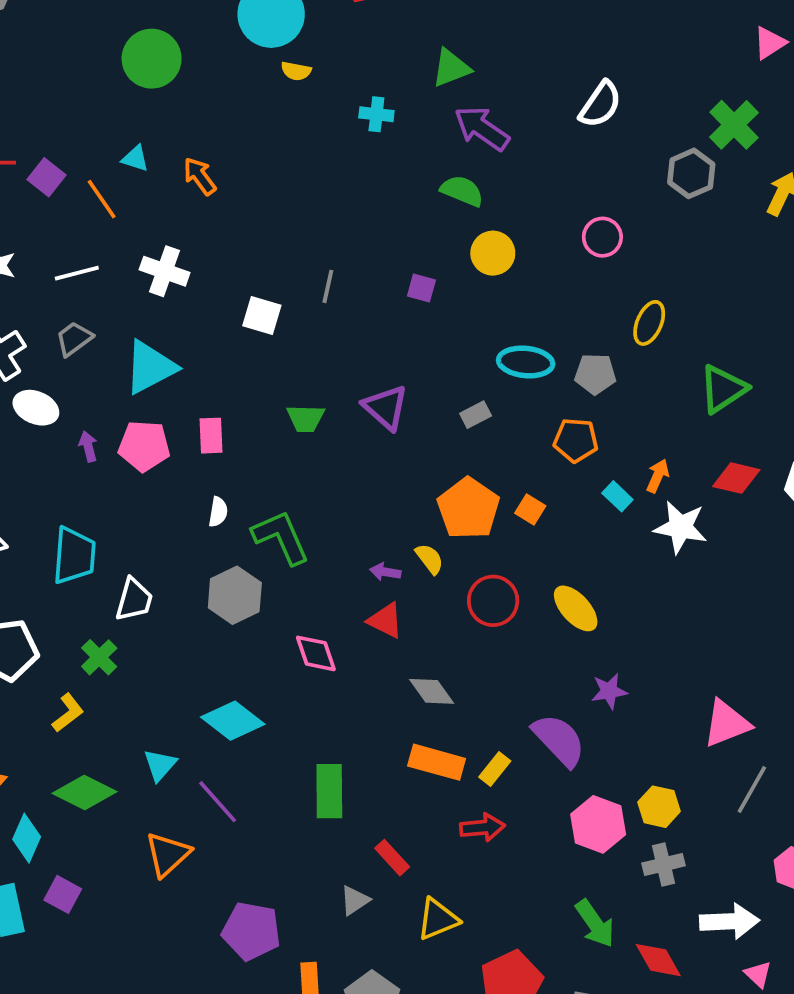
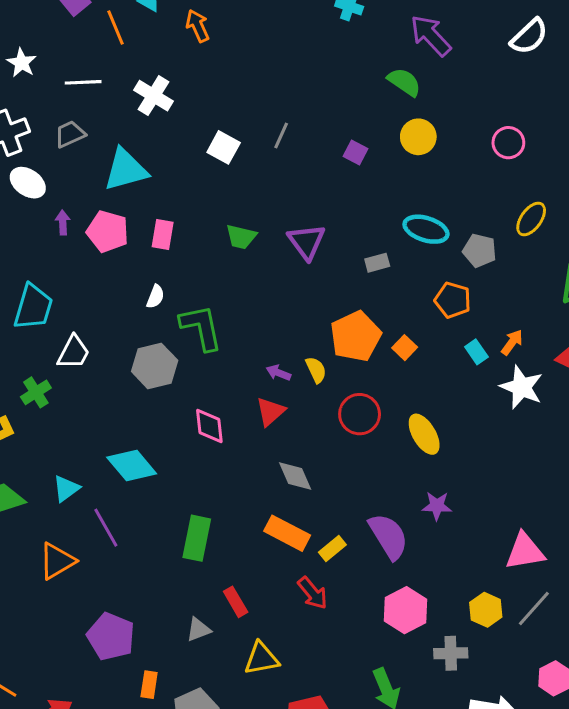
red triangle: (385, 620) -> (270, 412), turned 40
yellow hexagon: (659, 807) -> (486, 610), moved
red arrow: (482, 827) -> (313, 593), turned 44

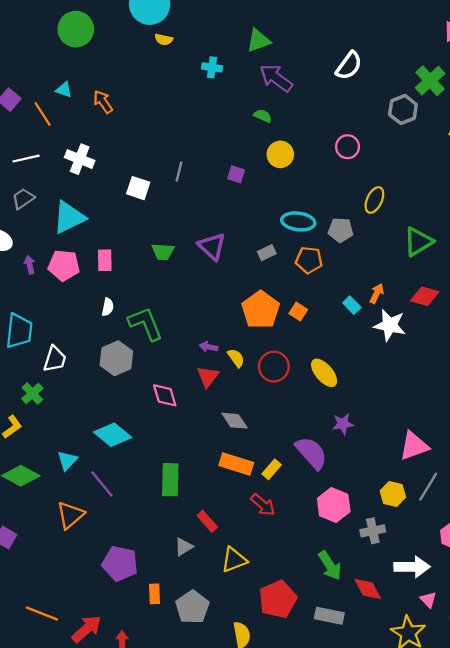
green semicircle: (404, 82) -> (263, 116), size x0.7
orange pentagon: (453, 300) -> (309, 260), moved
yellow semicircle: (316, 370) -> (236, 358), moved

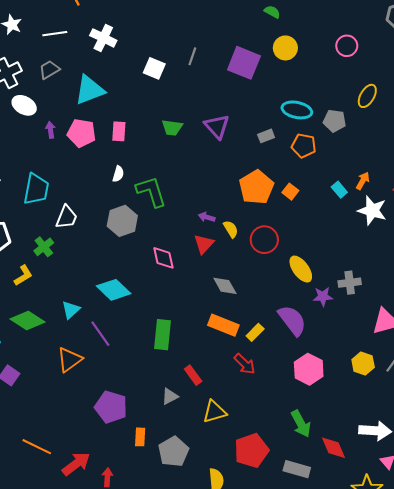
purple square: (236, 174) -> (244, 63), size x2.0
yellow ellipse: (324, 373) -> (301, 269), moved
gray cross: (373, 531) -> (350, 283), moved

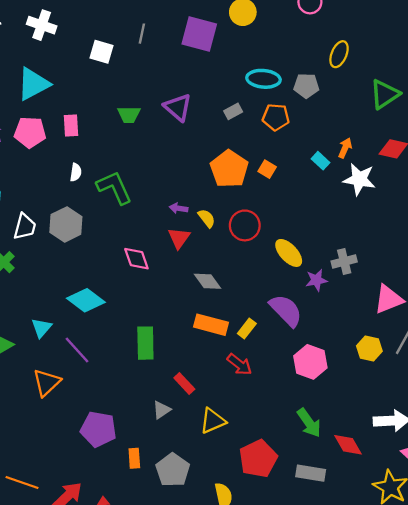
gray hexagon: (122, 221) -> (66, 224), moved

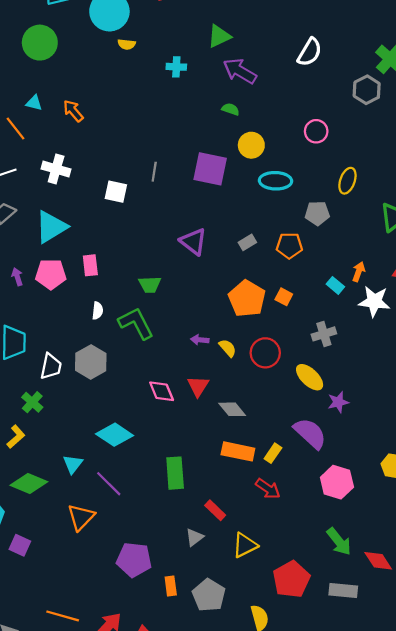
cyan ellipse: (263, 79) -> (275, 181), moved
green trapezoid: (129, 115) -> (150, 285), moved
red triangle: (179, 238) -> (198, 386), moved
gray cross: (344, 261) -> (324, 334), moved

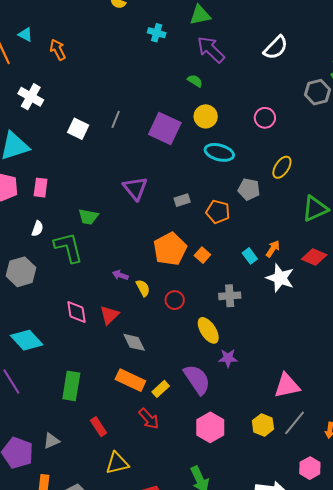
red circle: (265, 353) -> (175, 300), size x0.7
gray triangle: (195, 537) -> (51, 441), moved

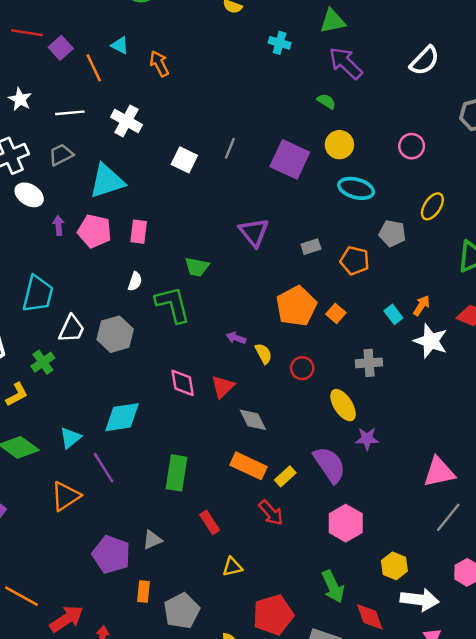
cyan diamond: (27, 340) -> (122, 417), turned -56
yellow hexagon: (263, 425) -> (394, 566), moved
yellow triangle: (117, 463) -> (232, 567), size x0.7

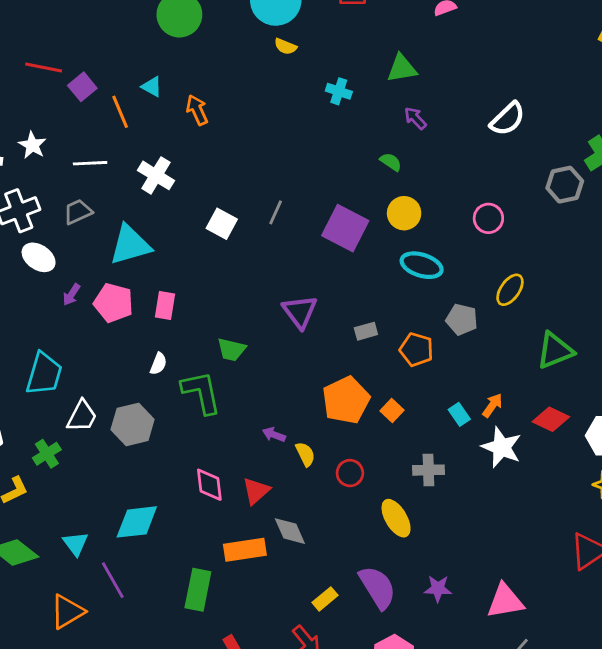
purple arrow: (346, 63) -> (415, 118), size x0.6
purple arrow: (58, 225) -> (71, 295), turned -144
cyan triangle: (70, 438) -> (75, 544), turned -30
purple star: (367, 439) -> (438, 589), moved
orange rectangle: (248, 466) -> (245, 550), moved, turned -36

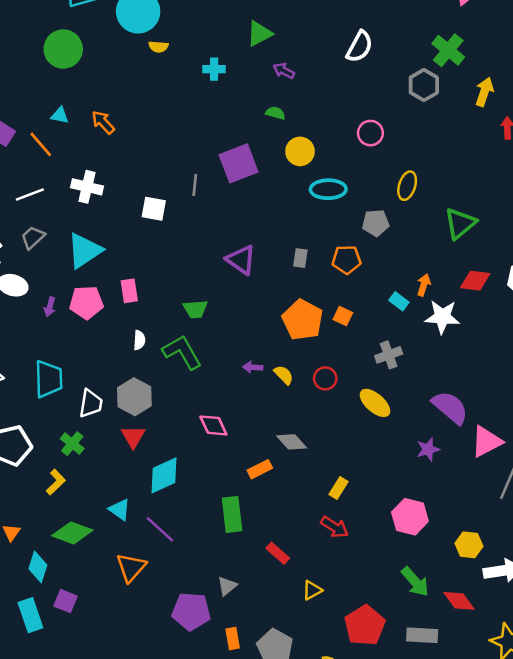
purple square: (345, 228) -> (239, 163), moved, turned -30
gray rectangle: (366, 331) -> (300, 258), turned -48
red triangle: (256, 491) -> (133, 437), moved
orange rectangle: (245, 550) -> (260, 469), size x0.7
purple semicircle: (377, 587) -> (450, 407), moved

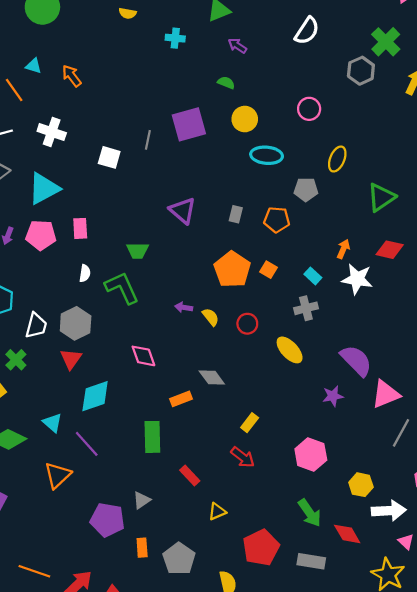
cyan rectangle: (399, 301) -> (313, 276), moved

